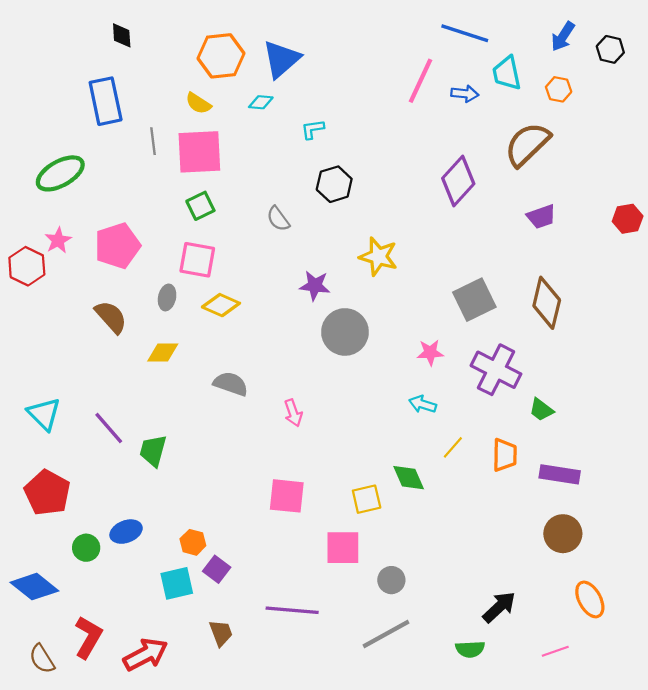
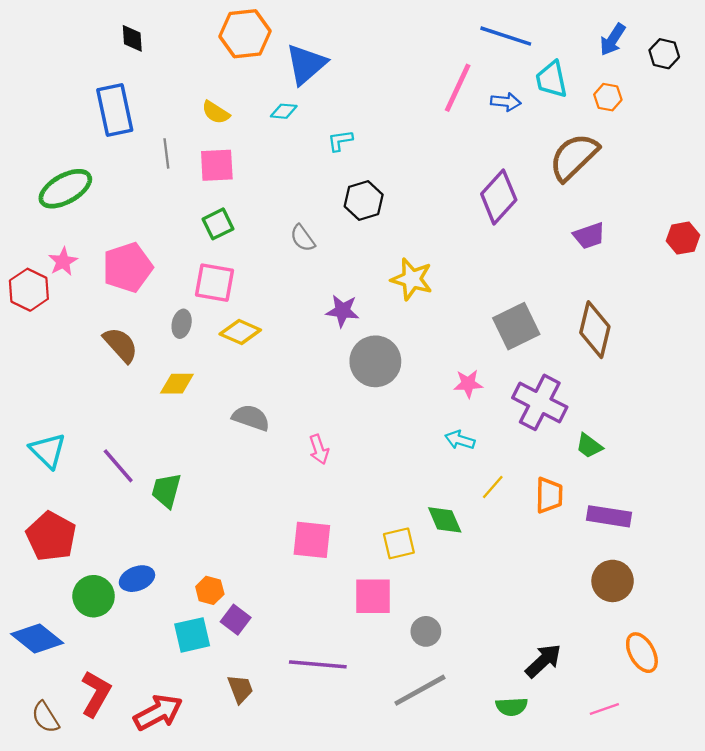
orange hexagon: (221, 56) -> (245, 34), moved
pink square: (199, 152) -> (217, 165), size x0.7
green circle: (86, 548) -> (94, 596), size x1.4

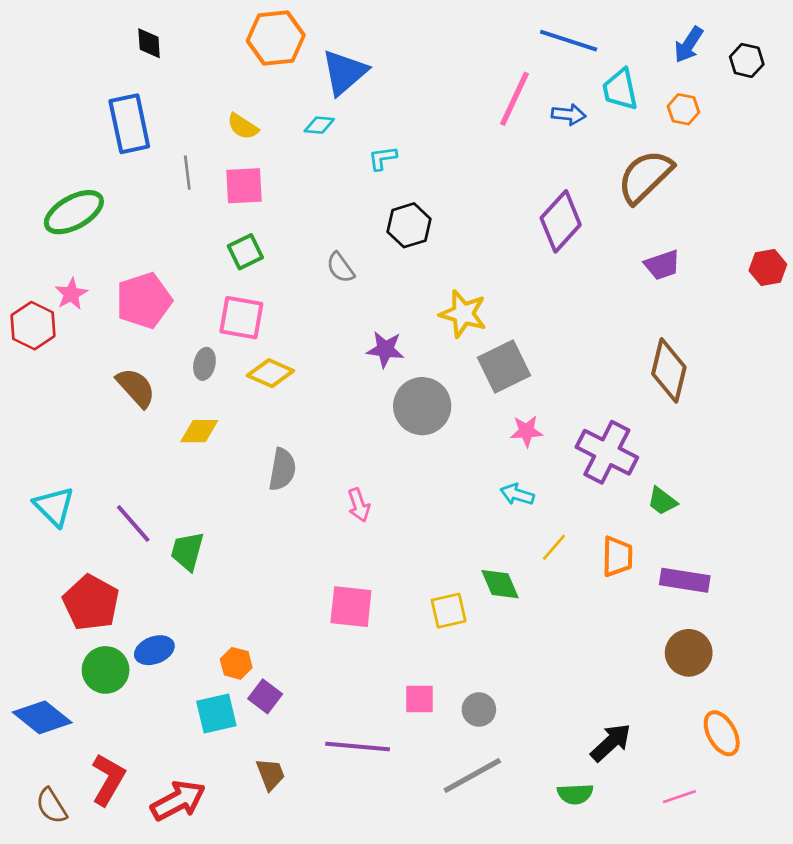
gray square: (516, 326) -> (504, 367), moved
gray semicircle: (251, 418) -> (282, 469), turned 81
red pentagon: (51, 536) -> (91, 603), moved
pink square: (373, 596) -> (420, 699), moved, size x0.7

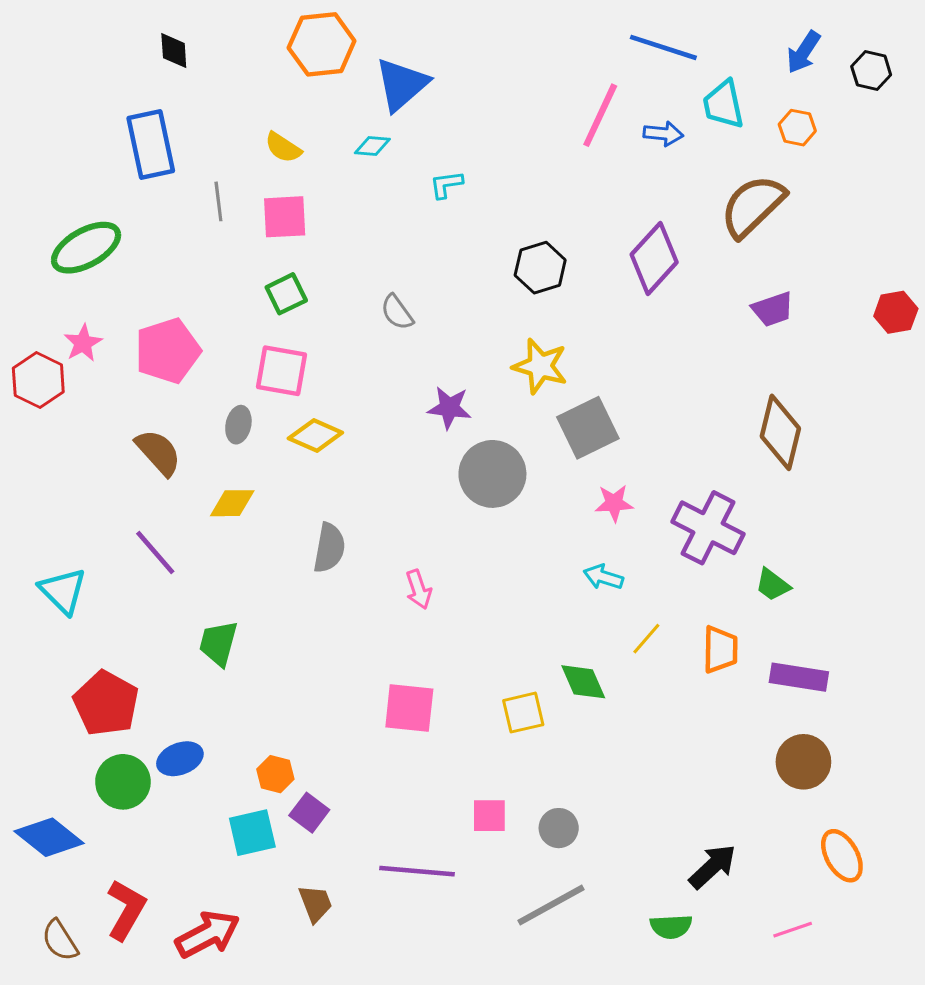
black hexagon: (409, 225) -> (540, 268), moved
purple line: (133, 524) -> (155, 552), moved

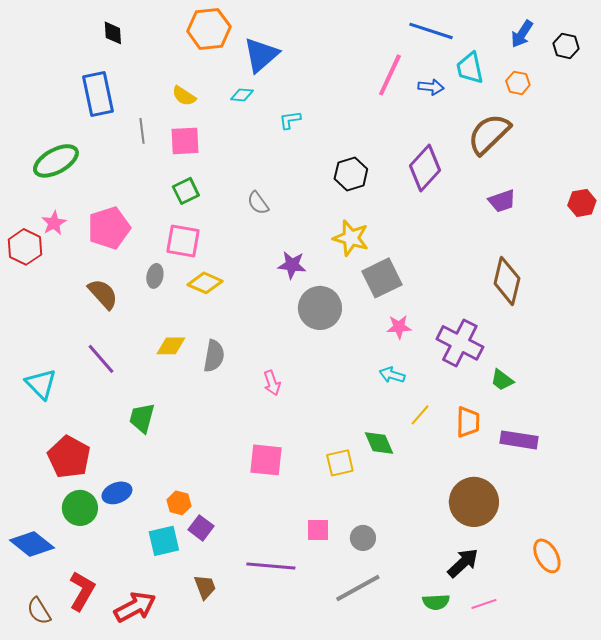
yellow diamond: (232, 503) -> (171, 346), moved
brown circle: (803, 762) -> (474, 502), moved, size x1.4
pink line: (793, 930) -> (484, 604), moved

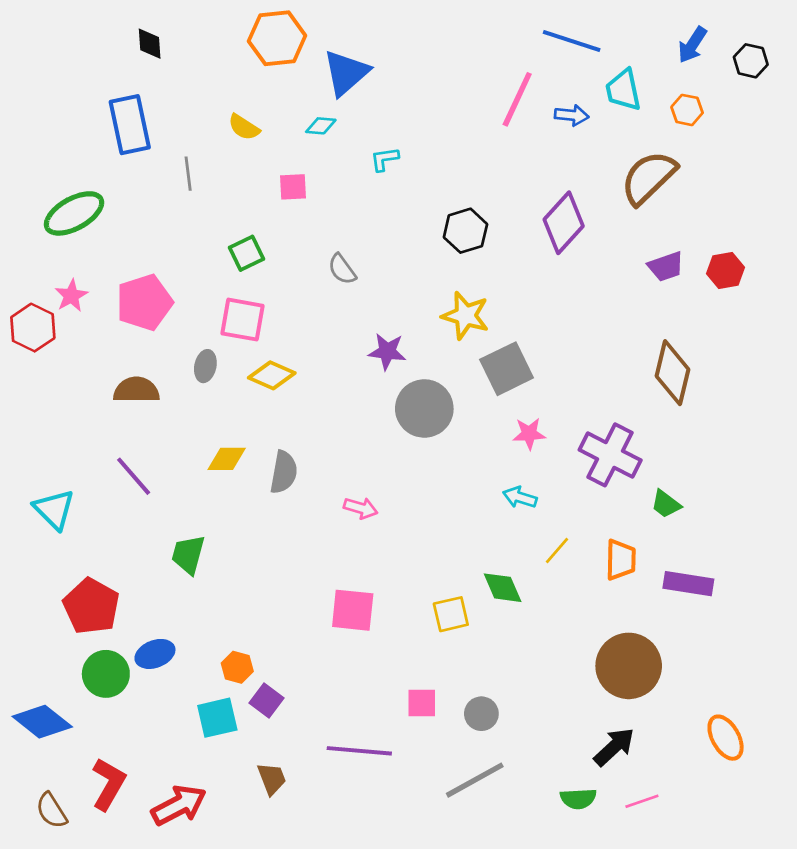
pink square: (185, 141) -> (293, 187), moved, size x0.7
red hexagon: (582, 203) -> (726, 270), moved
brown semicircle: (103, 294) -> (136, 390), turned -48
pink arrow: (272, 383) -> (361, 508), turned -55

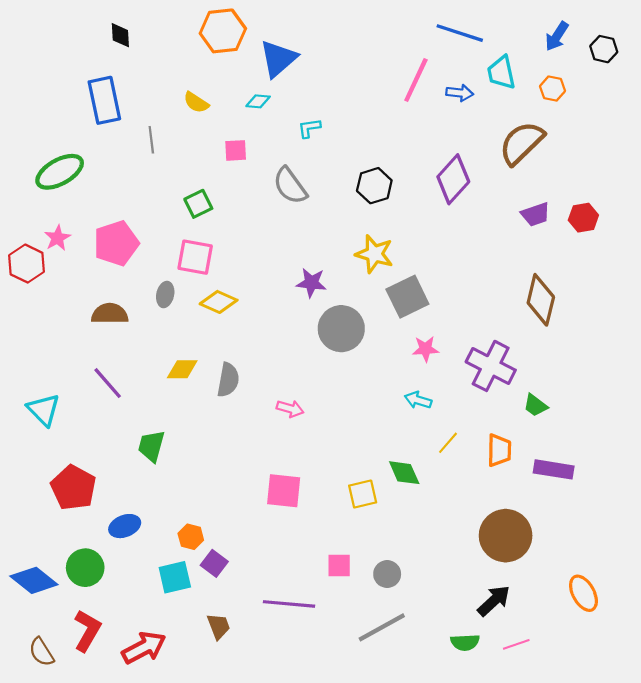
gray semicircle: (342, 269) -> (290, 186), moved, size x1.5
green circle: (106, 674) -> (85, 568), moved

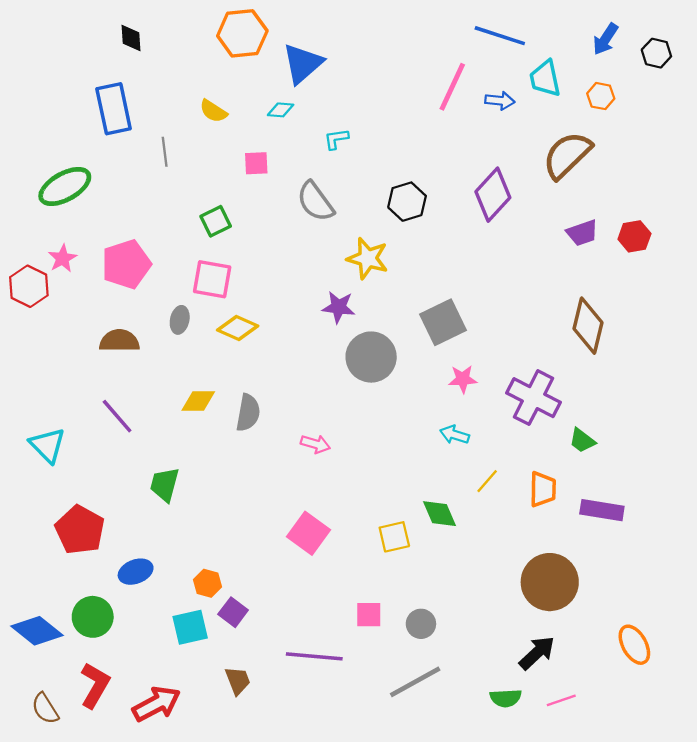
yellow star: (374, 254) -> (368, 258), moved
pink square: (284, 491) -> (308, 533), turned 30

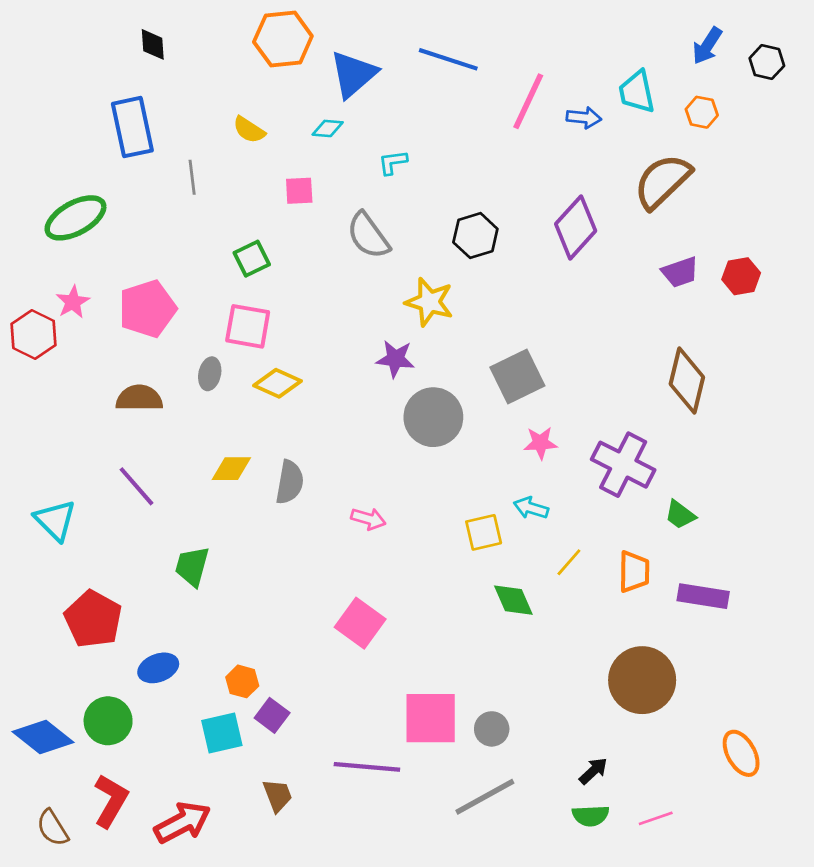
blue line: (500, 36) -> (448, 59), moved
yellow square: (394, 537) -> (484, 532), moved
pink square: (369, 615) -> (431, 718), size x1.8
black arrow: (537, 653) -> (593, 771), moved, size x0.7

